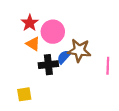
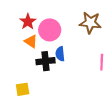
brown star: (79, 50) -> (90, 23), moved
blue semicircle: (64, 57) -> (60, 54), turned -48

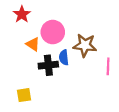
red star: (28, 22) -> (22, 14), moved
brown star: (90, 23) -> (85, 45), moved

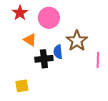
pink circle: (53, 32) -> (49, 18), moved
brown star: (85, 45) -> (77, 41), turned 30

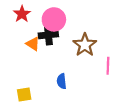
blue semicircle: (58, 52) -> (62, 81), moved
black cross: (44, 59) -> (48, 35), moved

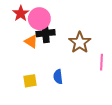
pink circle: (54, 19) -> (39, 19), moved
yellow square: (24, 94) -> (30, 81), moved

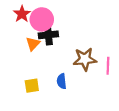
orange triangle: (31, 41) -> (33, 44), turned 40
brown star: (80, 42) -> (85, 59), moved, turned 30

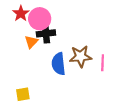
blue semicircle: (62, 81) -> (59, 64), moved, size x1.5
yellow square: (32, 86) -> (23, 94), moved

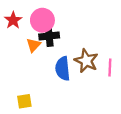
red star: (21, 14) -> (13, 20), moved
brown star: (81, 56) -> (86, 61), turned 30

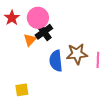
black cross: (49, 36) -> (44, 32), turned -30
brown star: (86, 61) -> (77, 54), turned -30

